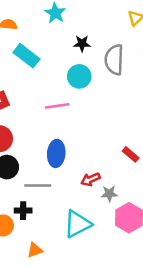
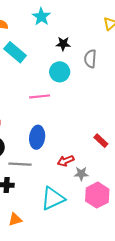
gray semicircle: (114, 60) -> (90, 59), size x0.7

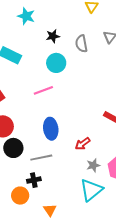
gray star: (81, 174) -> (93, 165), moved
cyan triangle: (53, 199) -> (91, 190), moved
orange triangle: (15, 219) -> (50, 210), turned -32

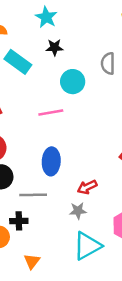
black star: (53, 36) -> (54, 47), moved
gray star: (93, 165) -> (78, 211), moved

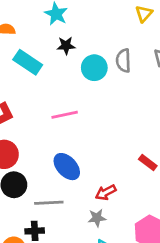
cyan circle: (73, 82) -> (94, 68), moved
blue ellipse: (51, 161) -> (67, 167), turned -44

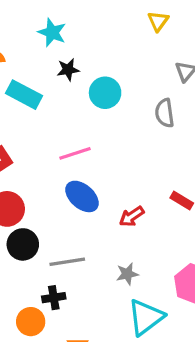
gray semicircle: (123, 61) -> (165, 113), moved
blue ellipse: (67, 167) -> (82, 196), moved
red arrow: (106, 192) -> (132, 216), moved

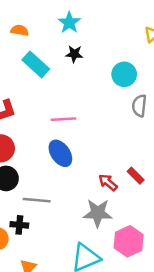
cyan circle: (105, 93) -> (124, 74), moved
red arrow: (132, 216) -> (108, 182), moved, turned 60
gray star: (127, 274) -> (98, 213), moved, size x1.6

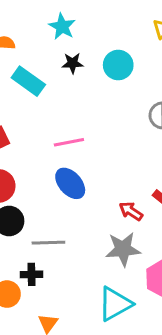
cyan circle: (124, 74) -> (118, 65), moved

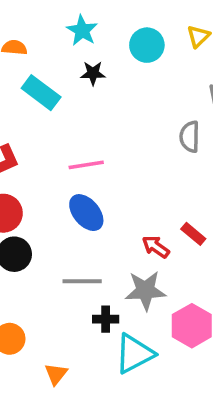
cyan circle: (118, 65) -> (147, 45), moved
gray line: (48, 243) -> (82, 281), moved
black cross: (32, 274) -> (106, 319), moved

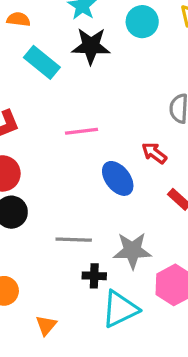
black star: (93, 73) -> (91, 46), size x1.6
blue ellipse: (86, 213) -> (118, 178), moved
red arrow: (156, 247) -> (154, 153), moved

